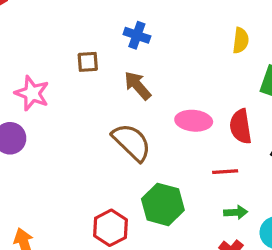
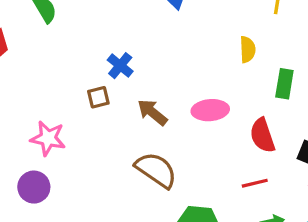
blue cross: (137, 35) -> (120, 66), moved, turned 30
pink ellipse: (194, 121) -> (210, 110), moved

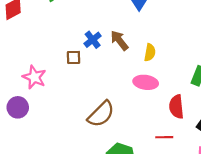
yellow semicircle: (248, 49) -> (150, 52), moved
brown arrow: (152, 112) -> (119, 40), moved
brown semicircle: (156, 170) -> (101, 114), turned 88

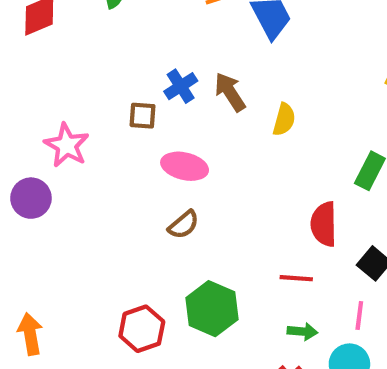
pink ellipse: (146, 82) -> (185, 166), moved
brown semicircle: (101, 114) -> (184, 225), size x0.6

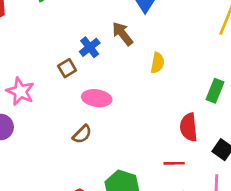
brown arrow: (230, 92) -> (122, 34), moved
brown square: (142, 116) -> (67, 68), turned -30
brown semicircle: (184, 225) -> (82, 134), moved

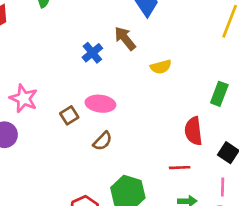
yellow semicircle: (157, 63) -> (161, 67), turned 66
brown square: (67, 68) -> (69, 115), moved
brown semicircle: (82, 134) -> (103, 141), moved

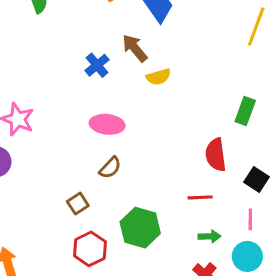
yellow semicircle: (161, 67) -> (158, 77), moved
brown square: (69, 115) -> (78, 204), moved

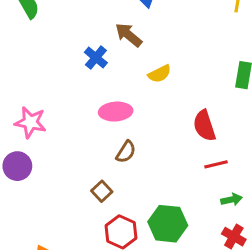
yellow semicircle: (158, 77) -> (160, 74), moved
red semicircle: (216, 155) -> (204, 126), moved
green hexagon: (140, 228) -> (168, 224), moved

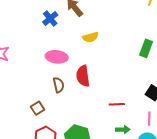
red semicircle: (204, 126) -> (83, 76), moved
brown semicircle: (126, 152) -> (59, 85), turned -56

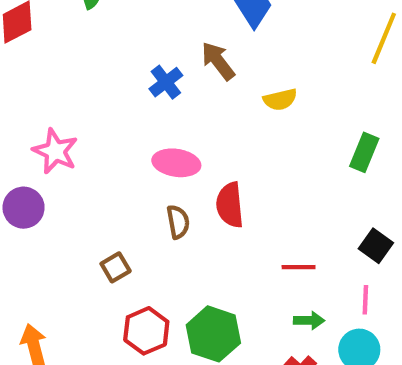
yellow semicircle: (90, 37) -> (280, 100), moved
brown square: (38, 108) -> (116, 267), moved

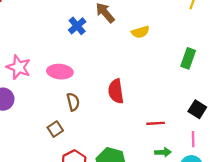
pink ellipse: (176, 163) -> (60, 72), moved
brown semicircle: (178, 222) -> (73, 102), moved

